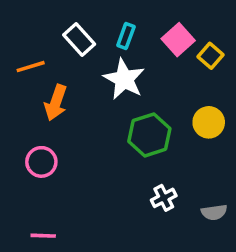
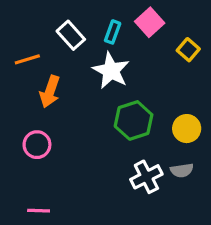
pink square: (178, 40) -> (150, 22), moved
yellow circle: (209, 122) -> (187, 129), moved
white cross: (164, 198) -> (146, 177), size x1.4
gray semicircle: (214, 212) -> (182, 170), moved

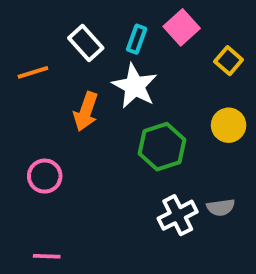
orange arrow: (50, 92) -> (86, 111), moved
yellow circle: (187, 129) -> (229, 125), moved

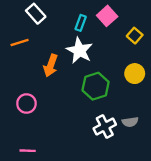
white rectangle: (86, 43) -> (36, 14), moved

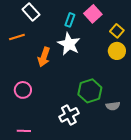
yellow circle: (135, 74) -> (117, 51), moved
green hexagon: (96, 86) -> (90, 91), moved
white cross: (105, 127) -> (69, 115), moved

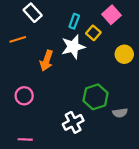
pink square: (93, 14) -> (111, 15), moved
yellow square: (117, 31) -> (93, 33), moved
white star: (69, 44) -> (73, 47), turned 30

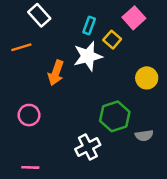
yellow circle: (124, 54) -> (147, 78), moved

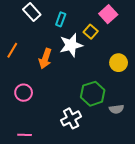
cyan rectangle: (89, 26) -> (61, 19), moved
orange line: (21, 47) -> (12, 50), moved, turned -42

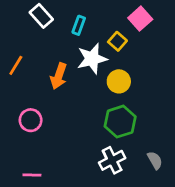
yellow circle: (119, 63) -> (119, 81), moved
gray semicircle: (116, 109) -> (155, 160), moved, turned -112
white cross: (71, 118) -> (112, 160), moved

